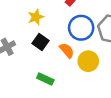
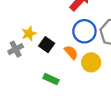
yellow star: (36, 17) -> (29, 33), moved

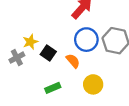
yellow circle: (91, 62) -> (93, 84), moved
green rectangle: (51, 79) -> (53, 88), turned -48

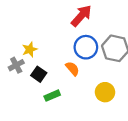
black square: (48, 53) -> (39, 74), moved
yellow circle: (93, 84) -> (105, 92), moved

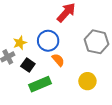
blue circle: (86, 47) -> (48, 41), moved
green rectangle: (52, 96) -> (40, 84), size x1.5

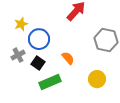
blue circle: (48, 41) -> (39, 39), moved
yellow star: (20, 43) -> (21, 24), moved

